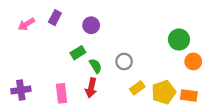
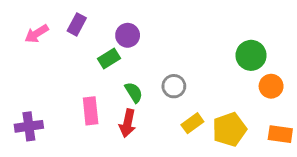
green rectangle: (78, 53) -> (109, 58), moved
pink rectangle: (61, 93) -> (91, 111), moved
orange rectangle: (189, 96) -> (280, 134), moved

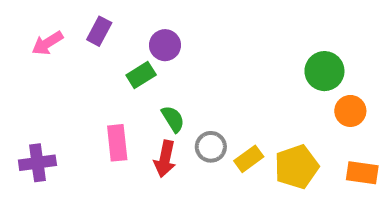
gray circle: (174, 86) -> (211, 147), moved

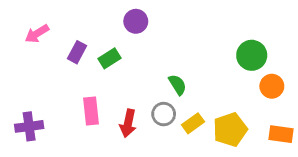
purple rectangle: (99, 31) -> (77, 52), moved
purple circle: (165, 45) -> (136, 21), moved
green semicircle: (173, 119) -> (178, 85), moved

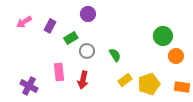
purple rectangle: (77, 52) -> (50, 26), moved
gray circle: (164, 114) -> (87, 51), moved
purple cross: (29, 126) -> (29, 86), moved, turned 36

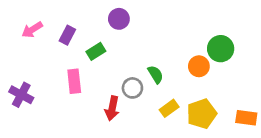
gray circle: (87, 51) -> (132, 88), moved
orange circle: (176, 56) -> (199, 66), moved
pink rectangle: (59, 72) -> (74, 81), moved
purple cross: (29, 86) -> (21, 95), moved

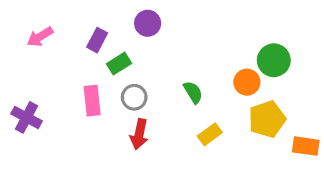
purple rectangle: (67, 35) -> (97, 40), moved
gray circle: (132, 88) -> (134, 97), moved
yellow pentagon: (202, 114) -> (267, 119), moved

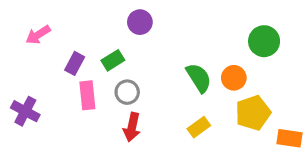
purple rectangle: (97, 40) -> (75, 63), moved
green circle: (274, 60) -> (264, 41), moved
green semicircle: (193, 92) -> (199, 78), moved, size x1.4

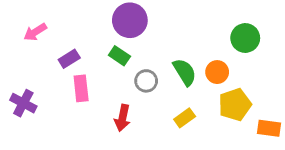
purple circle: (140, 22) -> (130, 20), size x1.5
green rectangle: (113, 60) -> (119, 56), moved, turned 66
purple rectangle: (75, 63) -> (69, 59), turned 30
gray circle: (127, 92) -> (146, 81), moved

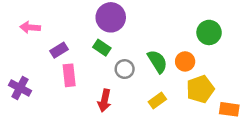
pink arrow: (35, 32) -> (30, 27), turned 36

